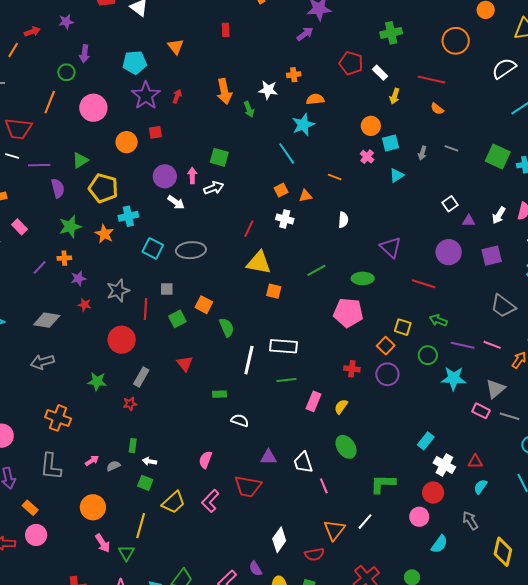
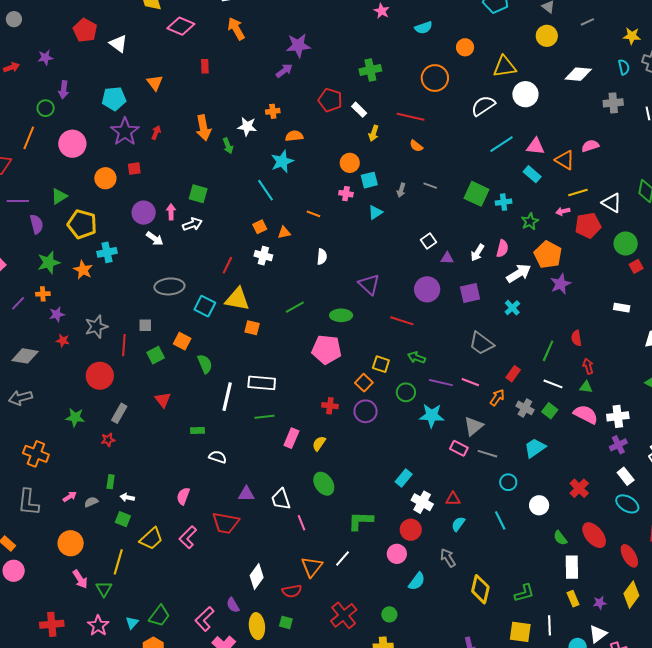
pink cross: (367, 157) -> (346, 194), turned -32
cyan square: (153, 248) -> (205, 306), moved

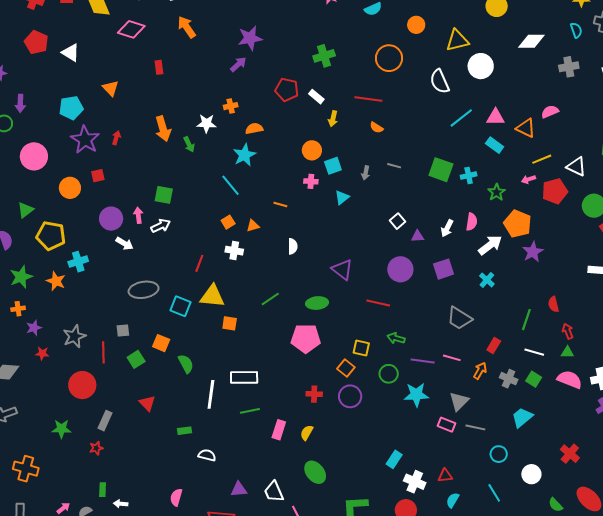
white semicircle: (483, 106) -> (440, 81), turned -75

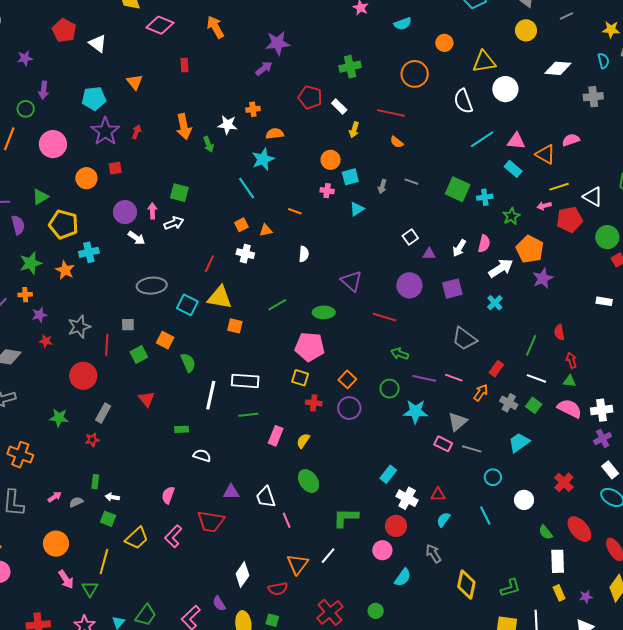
yellow square: (361, 348) -> (300, 378), moved

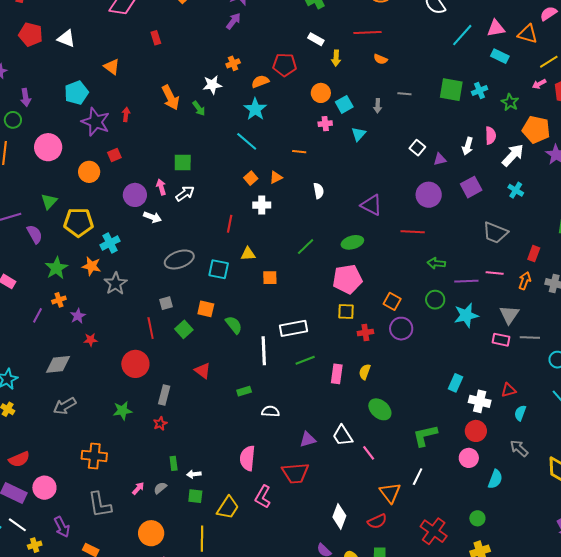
red pentagon: (310, 97) -> (285, 65), moved
yellow triangle: (220, 297) -> (248, 254), size x0.6
gray star: (79, 327) -> (116, 284), moved
pink semicircle: (168, 495) -> (247, 458), size x1.4

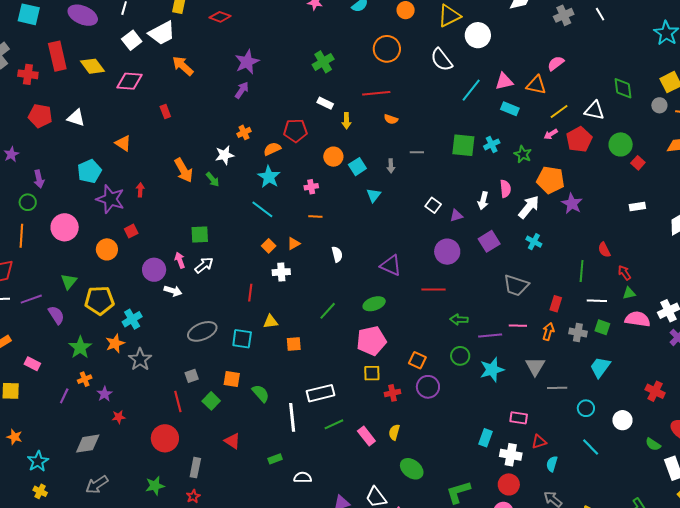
pink cross: (325, 124) -> (311, 187), moved
orange star: (91, 266) -> (115, 343), turned -30
pink rectangle: (501, 340) -> (519, 418), moved
pink rectangle: (337, 374) -> (366, 436), turned -42

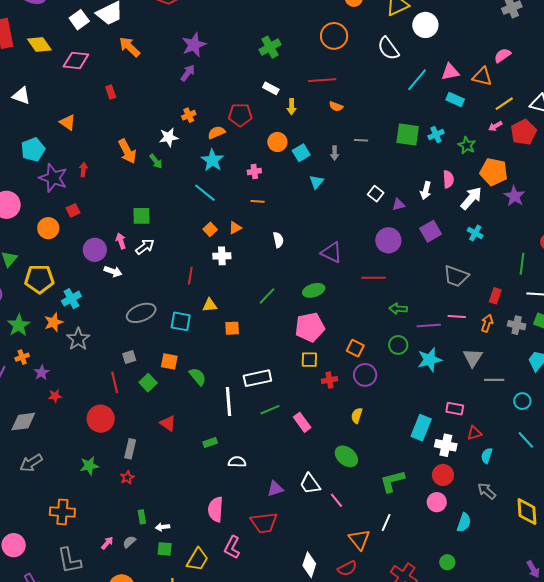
yellow semicircle: (394, 432) -> (357, 416), moved
cyan rectangle: (485, 438) -> (421, 428), size x1.4

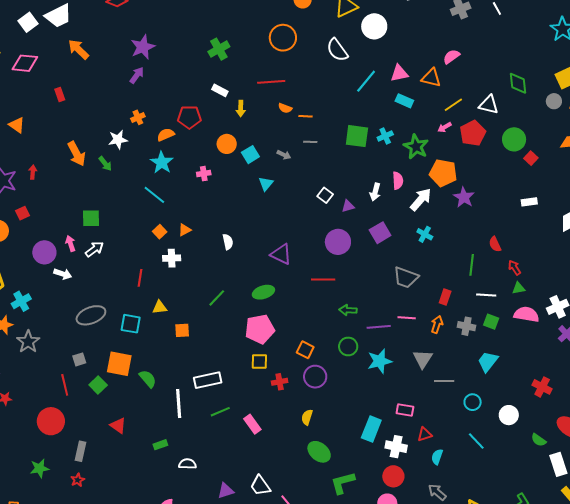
green star: (467, 145) -> (416, 147), size x1.4
gray arrow: (335, 153) -> (284, 155), turned -64
orange line: (258, 201) -> (305, 116), moved
orange square: (169, 361) -> (119, 364), size x1.5
green ellipse: (346, 456) -> (319, 452), moved

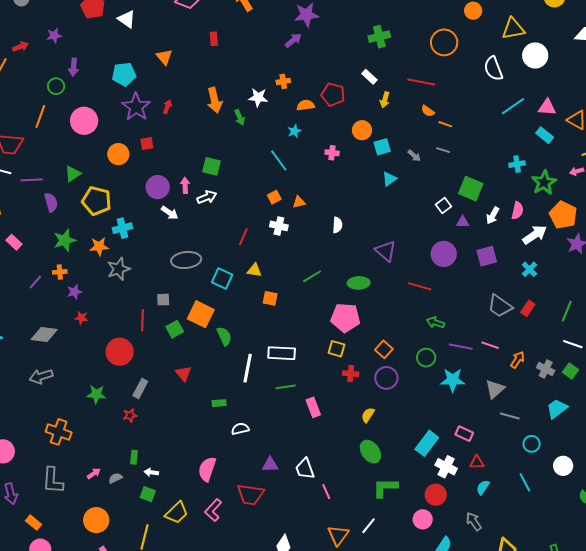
green square: (357, 136) -> (471, 189), moved
cyan star: (162, 162) -> (294, 131), size x0.6
red rectangle: (445, 297) -> (528, 308), moved
white semicircle: (187, 464) -> (240, 429), turned -30

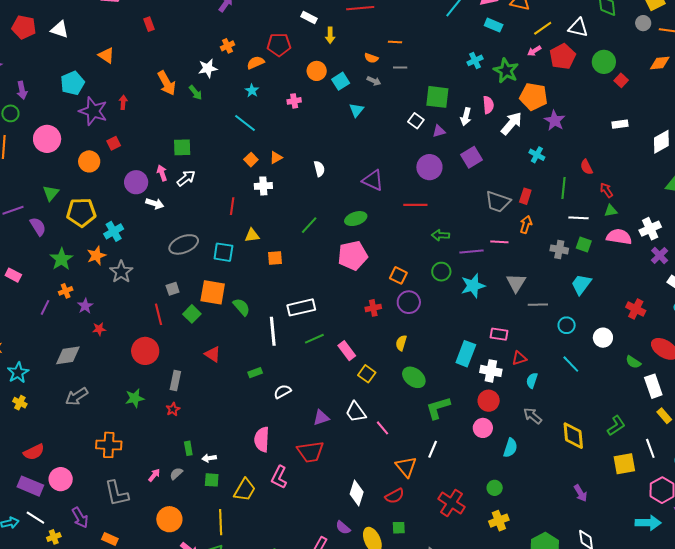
orange semicircle: (428, 111) -> (371, 58), moved
cyan cross: (529, 269) -> (537, 155), moved
yellow square: (337, 349) -> (367, 374), moved, turned 36
orange arrow: (518, 360) -> (526, 224), moved

